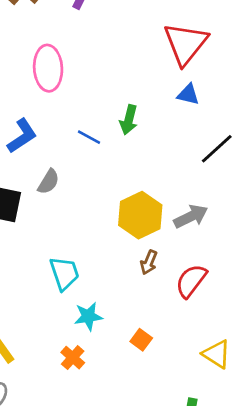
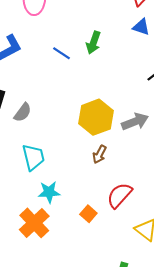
gray semicircle: (48, 182) -> (23, 112), moved
red semicircle: (191, 281) -> (119, 195), moved
orange cross: (73, 358) -> (34, 223), size x1.6

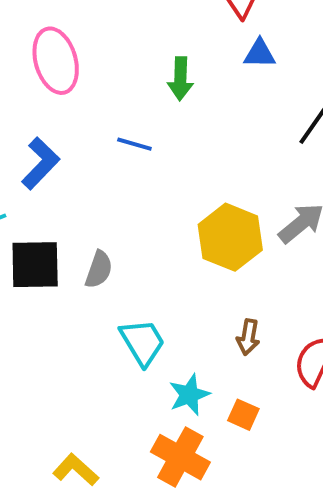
green arrow: (93, 43) -> (180, 79), moved
brown arrow: (99, 154) -> (248, 337), moved
orange square: (88, 214) -> (243, 415), moved

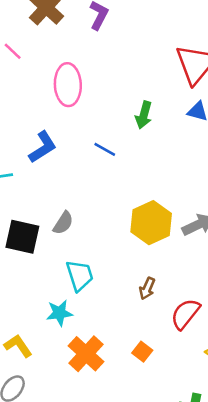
black square: (35, 265) -> (22, 237), moved
cyan star: (189, 395) -> (59, 313), moved
orange square: (243, 415) -> (142, 352), moved

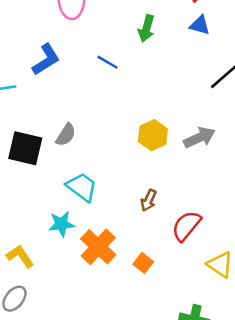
yellow hexagon: (151, 223) -> (153, 135), size x0.7
cyan trapezoid: (80, 275) -> (82, 187), turned -36
orange cross: (86, 354) -> (98, 247), moved

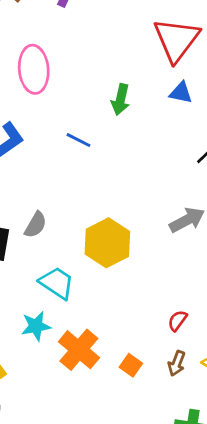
yellow hexagon: (153, 135) -> (107, 243), moved, size x1.4
brown arrow: (149, 200) -> (177, 363), moved
red semicircle: (186, 226) -> (177, 321), size x0.6

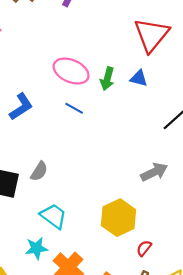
pink ellipse: (34, 69) -> (71, 71), moved, turned -64
blue triangle: (181, 93) -> (139, 78), moved
yellow hexagon: (107, 243) -> (119, 218), moved

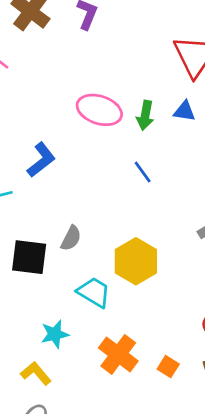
blue line: (74, 108) -> (143, 172), moved, turned 30
yellow hexagon: (119, 218) -> (136, 261), moved
cyan star: (36, 248) -> (55, 334), moved

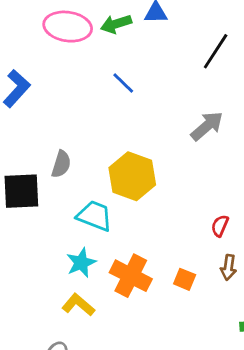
green arrow: (145, 115) -> (116, 24), turned 72
cyan star: (55, 334) -> (81, 263), moved
yellow L-shape: (36, 373) -> (78, 305), moved

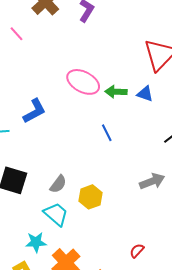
gray semicircle: (61, 164) -> (58, 184), moved
yellow hexagon: (132, 176) -> (90, 197), size x0.7

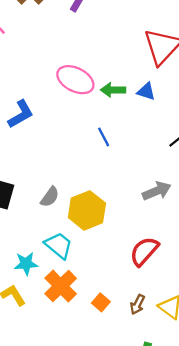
yellow hexagon: (90, 197) -> (87, 210), size x1.4
cyan trapezoid: (56, 214) -> (59, 245), moved
red semicircle: (137, 251) -> (144, 251), moved, size x1.8

